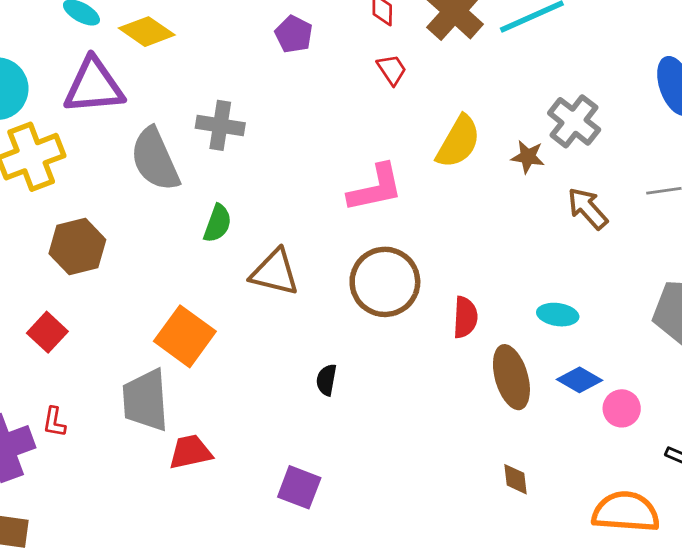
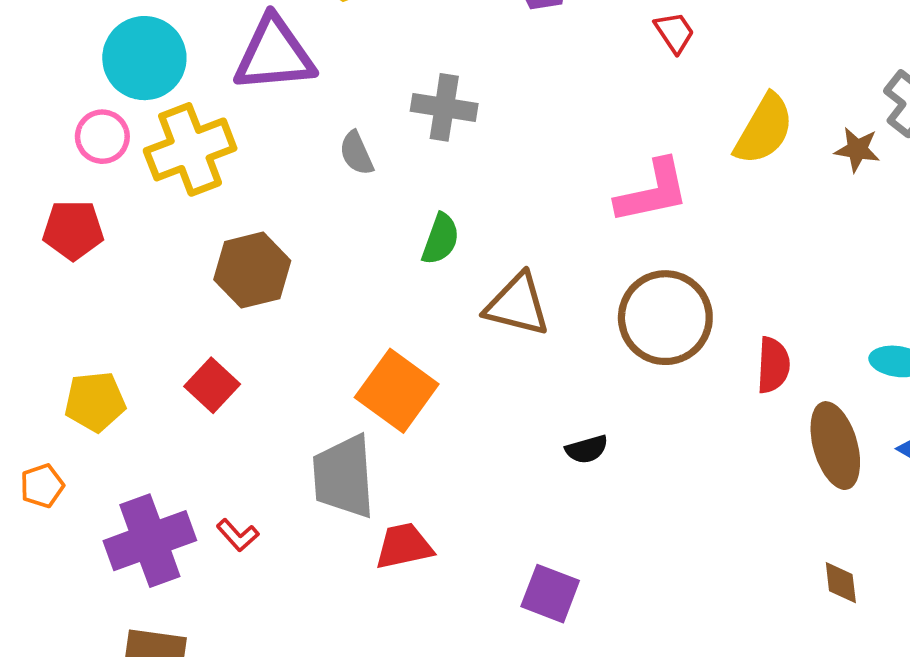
gray semicircle: (155, 159) -> (356, 153), size x0.5
black semicircle: (326, 380) -> (587, 449), turned -116
red L-shape: (54, 422) -> (238, 535), moved, turned -52

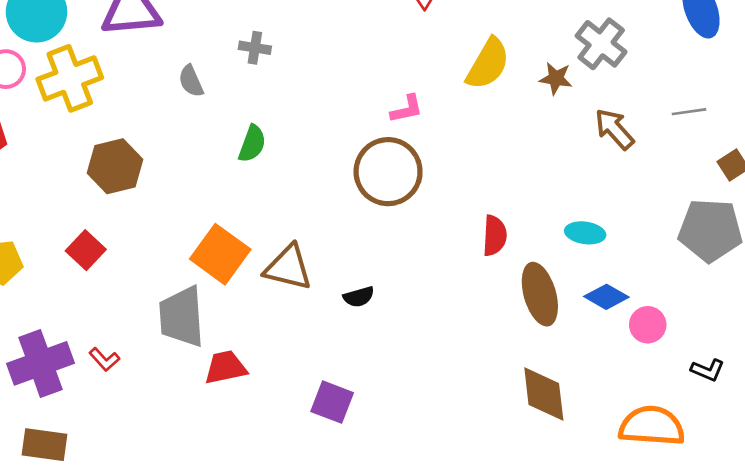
gray cross: (444, 107) -> (255, 48), size x0.7
pink L-shape: (653, 191) -> (407, 109), size x0.6
brown triangle: (517, 305) -> (288, 268), moved
brown circle: (665, 318) -> (388, 172), moved
brown diamond: (841, 583) -> (544, 394), size x1.8

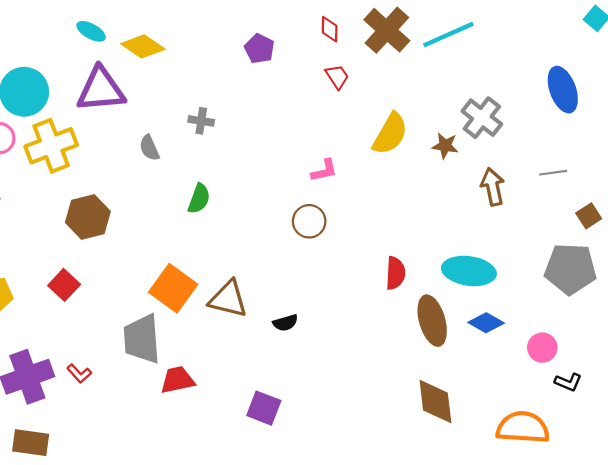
brown arrow: (614, 129) -> (493, 187), turned 30
brown circle: (388, 172) -> (309, 221), size x0.6
cyan ellipse: (585, 233) -> (469, 271), size x1.6
pink circle: (648, 325) -> (542, 348), moved

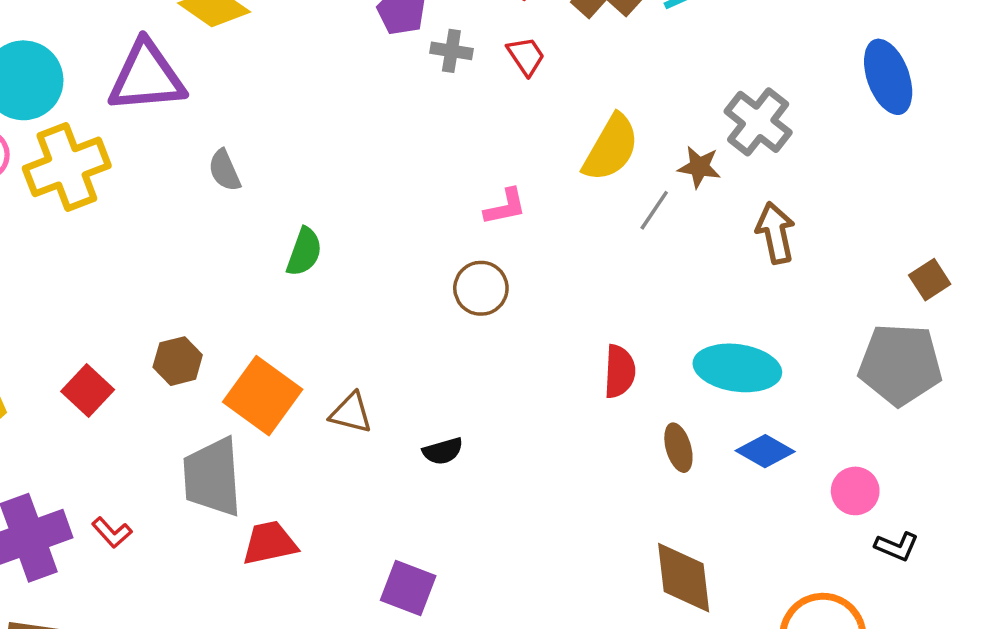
gray cross: (201, 121) -> (451, 51), moved
gray line: (553, 173) -> (654, 210), moved, turned -48
brown hexagon: (88, 217) -> (178, 361), moved, size x0.7
brown triangle: (228, 299) -> (351, 413), size x0.7
brown ellipse: (432, 321) -> (678, 448), size x0.6

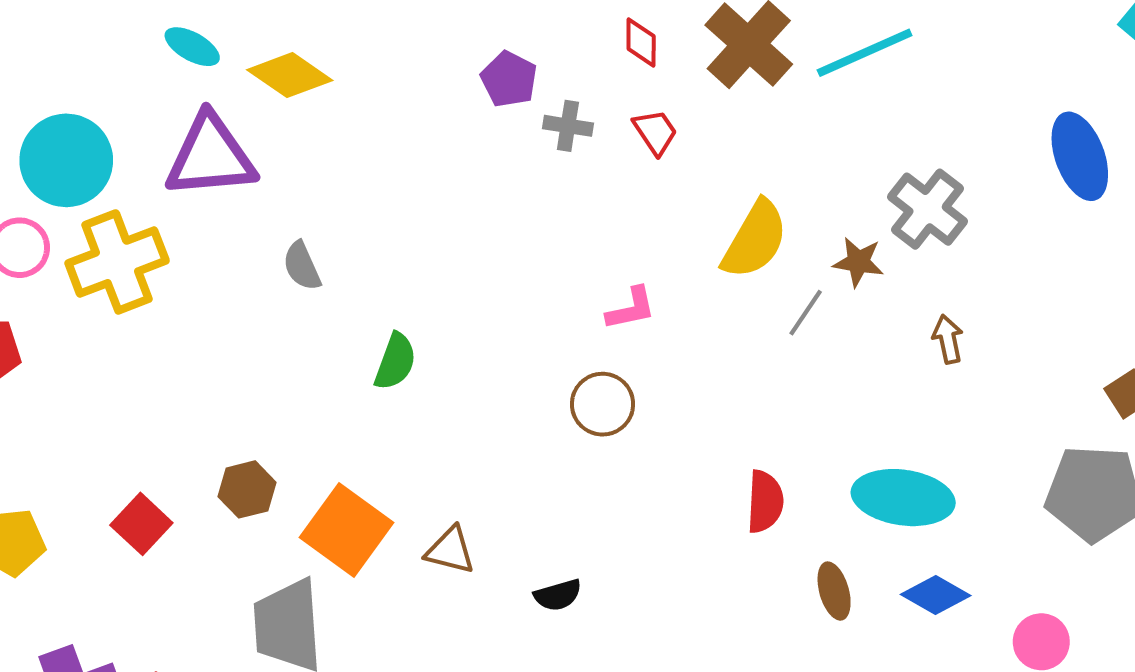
brown arrow: (775, 233) -> (948, 339), size x0.7

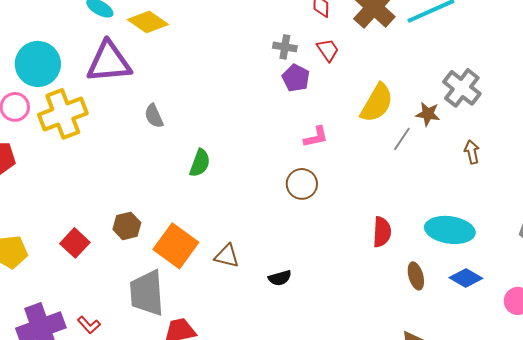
purple pentagon: (509, 79) -> (296, 78), moved

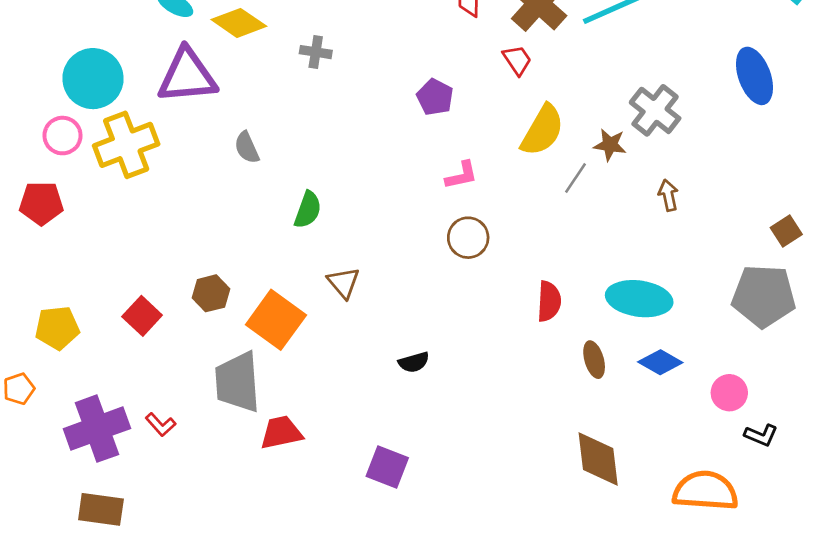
gray cross: (285, 47) -> (316, 52), moved
red trapezoid: (328, 50) -> (517, 60), moved
brown circle: (302, 184) -> (468, 238), moved
brown triangle: (227, 256) -> (344, 283), moved, turned 36

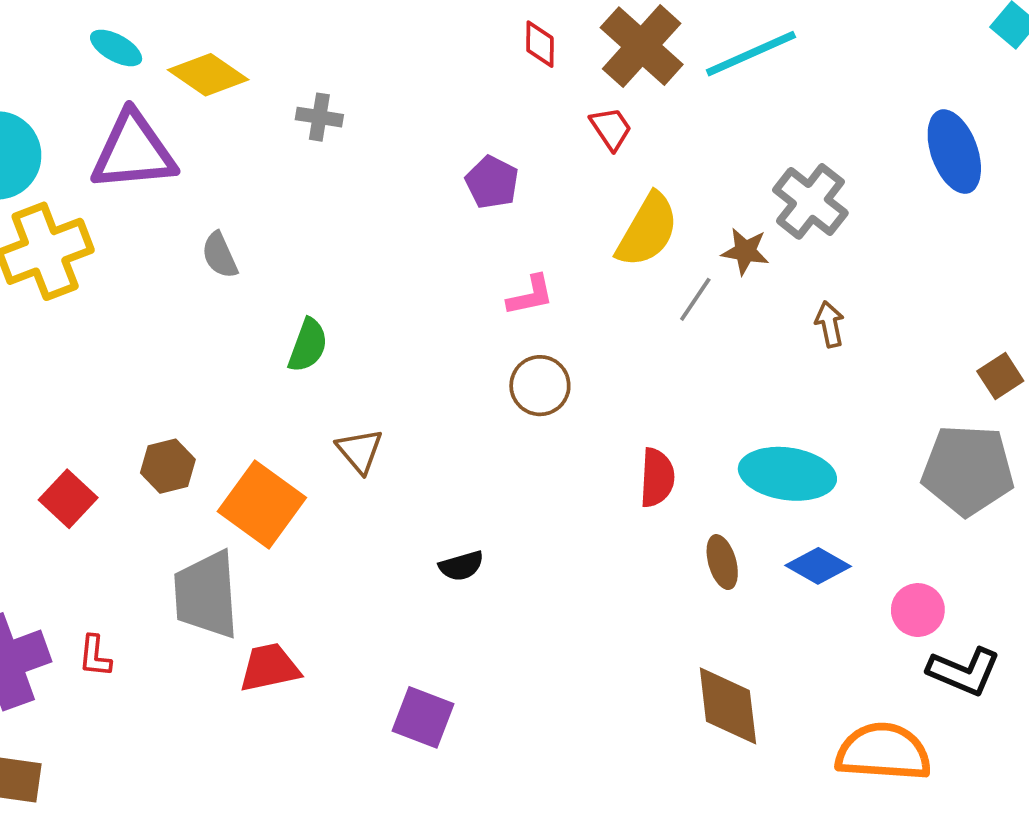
red L-shape: (161, 425) -> (95, 656), turned 48
black L-shape: (761, 435) -> (964, 671), size x1.5

